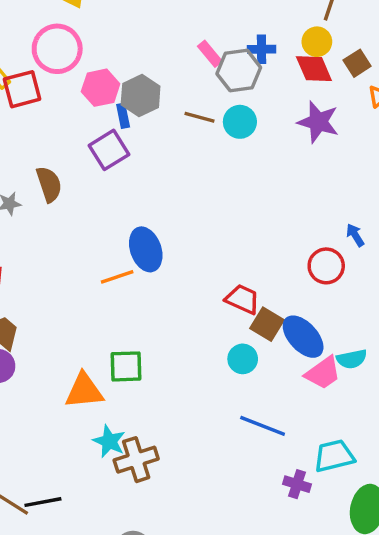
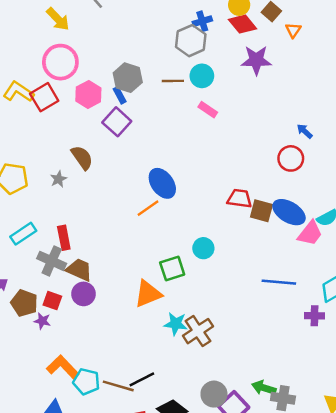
pink rectangle: (210, 54) -> (208, 110), moved
pink hexagon: (101, 88) -> (88, 94), moved
cyan circle: (243, 359) -> (203, 248), moved

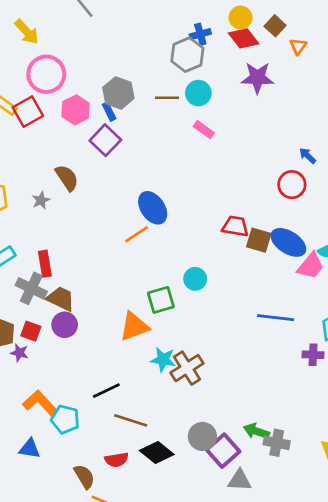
yellow arrow: (58, 19) -> (27, 32), moved
black line: (142, 379) -> (106, 391), moved
brown line: (118, 386) -> (131, 420), moved

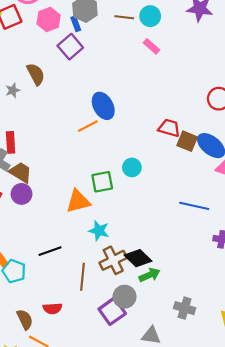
brown cross: (187, 368) -> (113, 260), moved
brown line: (131, 420) -> (83, 277), moved, turned 72
green arrow: (256, 431) -> (150, 275), moved, turned 132
purple square: (223, 451) -> (112, 311), moved
black diamond: (157, 452) -> (138, 258), moved

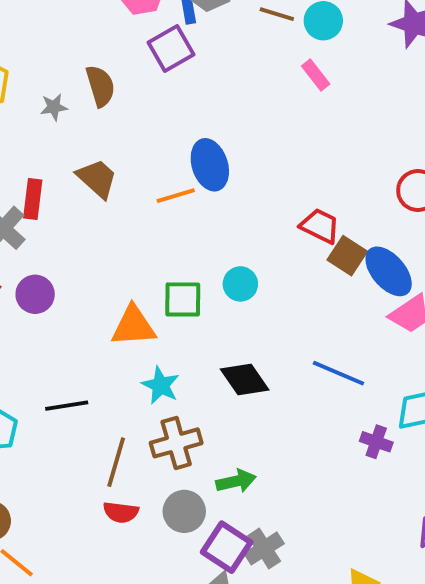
brown trapezoid: (21, 172) -> (97, 178), moved
black diamond: (138, 258) -> (245, 380), moved
red semicircle: (52, 308) -> (121, 512), moved
gray cross: (185, 308) -> (264, 548), moved, turned 30
purple square: (112, 311) -> (227, 547), moved, turned -32

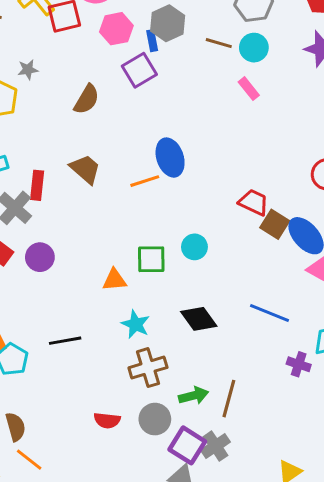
brown semicircle: (100, 86) -> (87, 99), turned 48
gray star: (54, 107) -> (28, 70), moved
orange triangle: (133, 326) -> (114, 280), size x0.7
brown line: (116, 462) -> (229, 399), moved

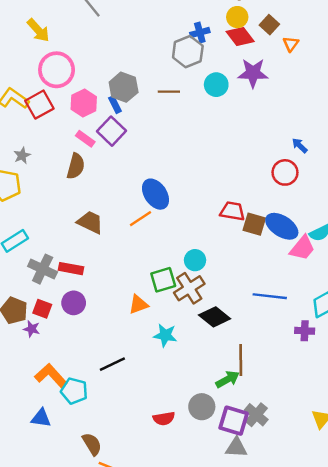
cyan circle: (254, 48) -> (216, 85), moved
pink rectangle: (249, 89) -> (85, 139), moved
red rectangle: (37, 185) -> (71, 269), moved, turned -70
brown cross: (148, 368) -> (189, 288), moved
brown line: (229, 399) -> (241, 360), moved

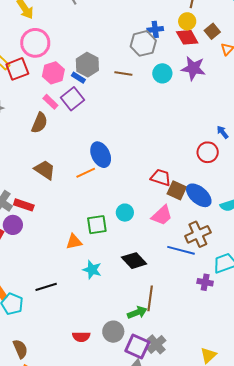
blue rectangle: (115, 105) -> (78, 78), turned -40
pink trapezoid: (302, 248) -> (162, 215), moved
brown cross: (189, 288) -> (198, 234), moved
purple circle: (74, 303) -> (13, 225), moved

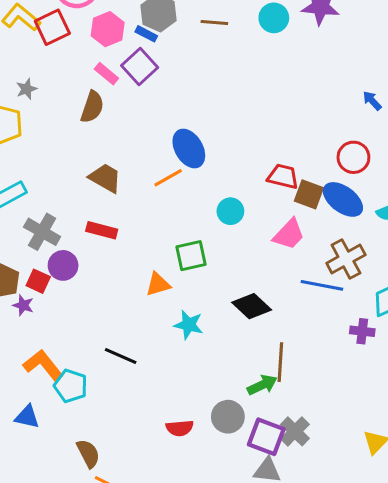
red circle: (208, 152) -> (353, 157), moved
red rectangle: (24, 205) -> (102, 230), moved
cyan circle: (125, 213) -> (230, 211), moved
black line: (46, 287) -> (121, 356), turned 45

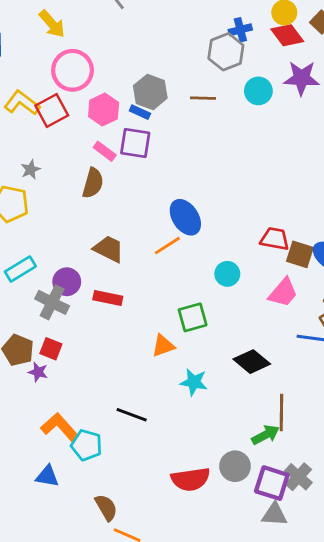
purple square: (140, 66) -> (135, 143), turned -36
purple circle: (63, 265) -> (67, 282), moved
red semicircle: (180, 428) -> (191, 479), size x1.5

